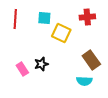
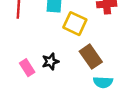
brown rectangle: (91, 60) -> (91, 57), moved

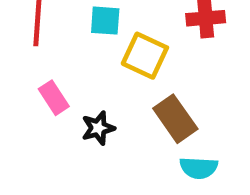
pink rectangle: (27, 68) -> (54, 98), moved

